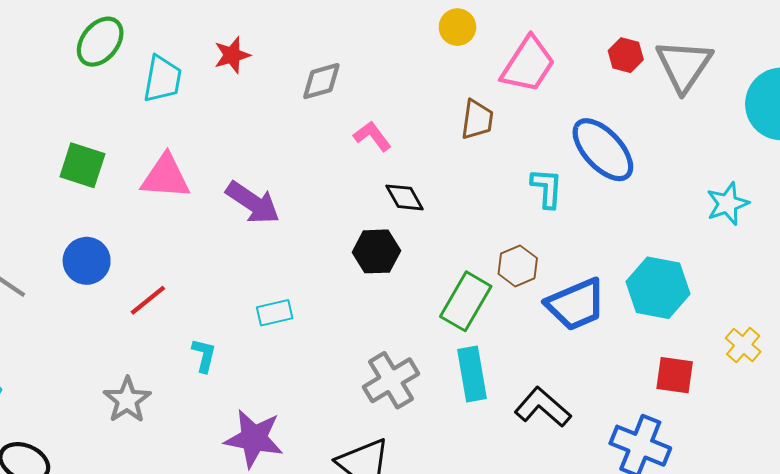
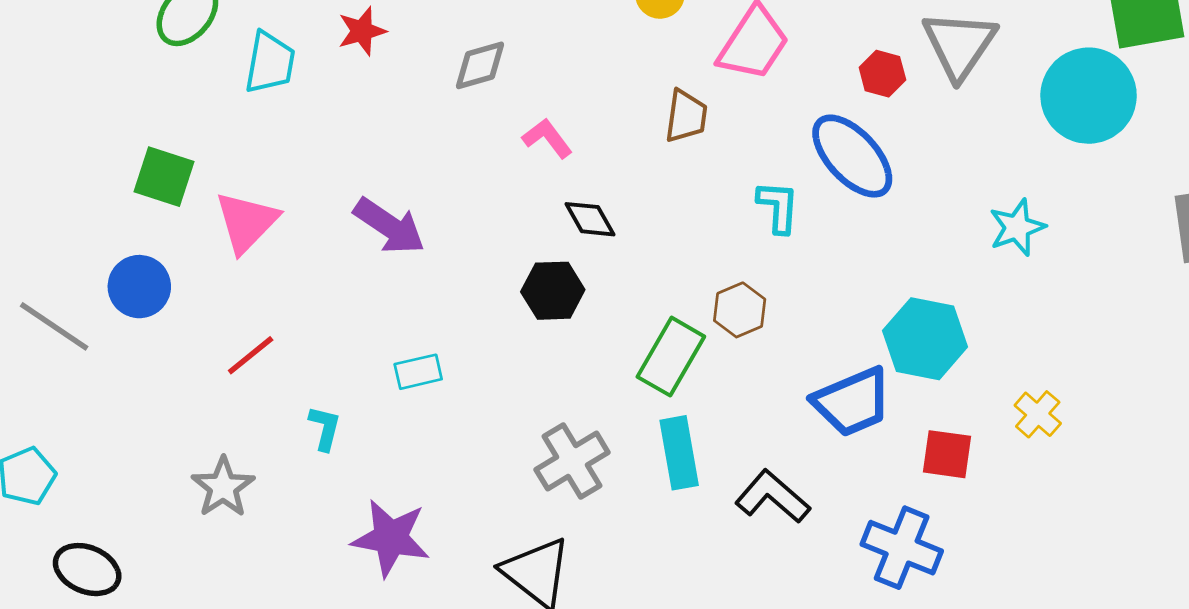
red hexagon: (626, 55) -> (882, 74), moved
pink triangle: (166, 177) -> (246, 222), moved, turned -50
blue circle: (87, 261) -> (139, 287), moved
blue trapezoid: (576, 304) -> (852, 402), moved

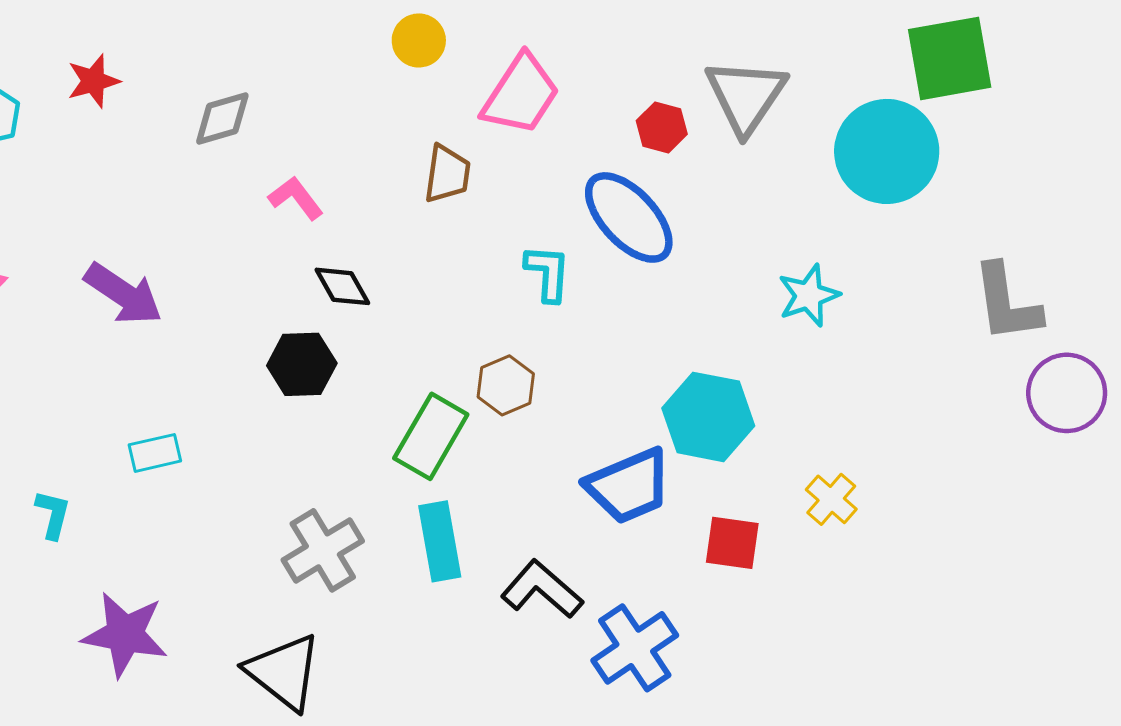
blue cross: (902, 548) -> (635, 648), moved, turned 34

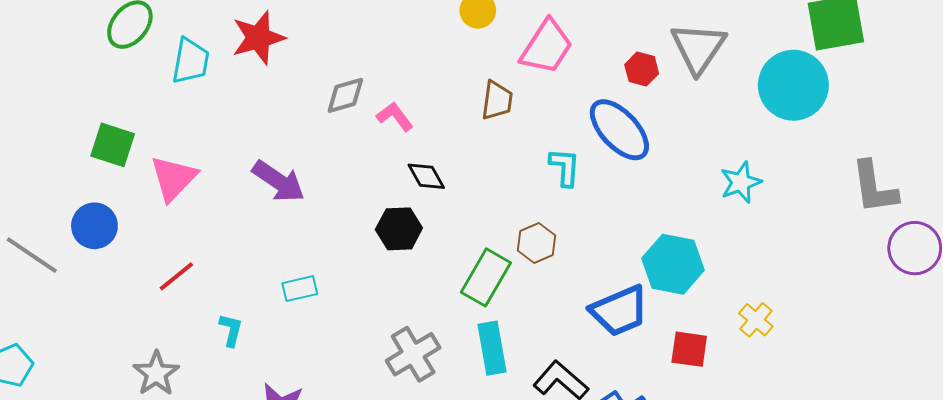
red star: (93, 81) -> (258, 38), size x1.5
gray diamond: (222, 118) -> (345, 95), moved

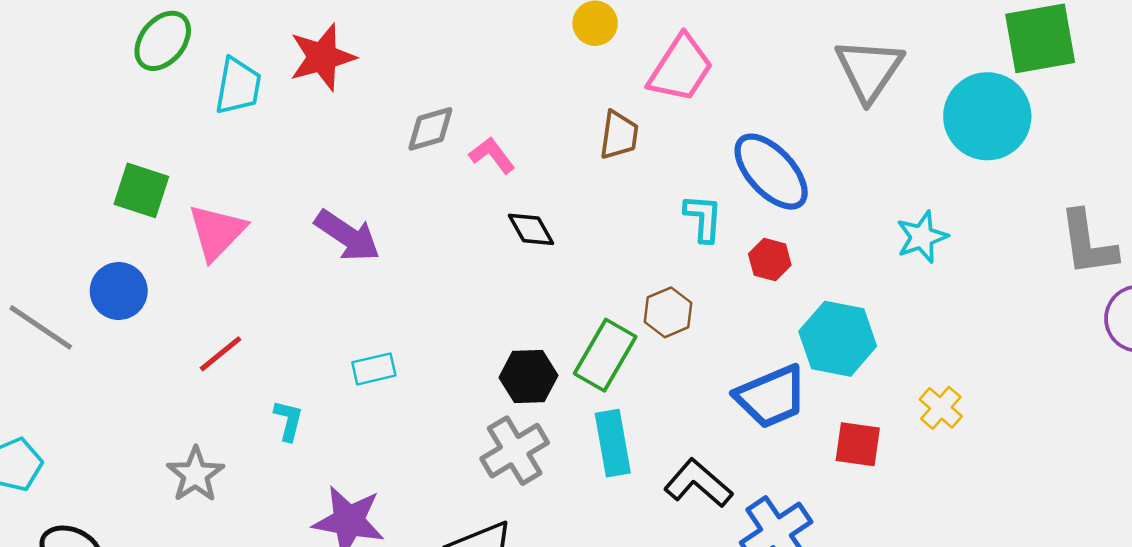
red hexagon: (642, 69) -> (770, 260), moved
black hexagon: (399, 229) -> (528, 376), moved

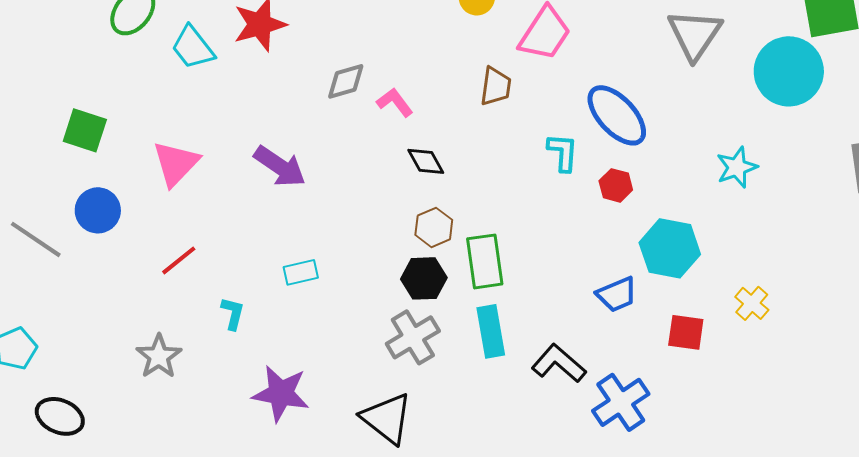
cyan trapezoid: (238, 86) -> (193, 47), turned 132
green square: (141, 190) -> (85, 130), moved
brown hexagon: (668, 312) -> (434, 227), moved
green rectangle: (605, 355) -> (485, 261), turned -38
blue trapezoid: (771, 397) -> (617, 294), size x0.7

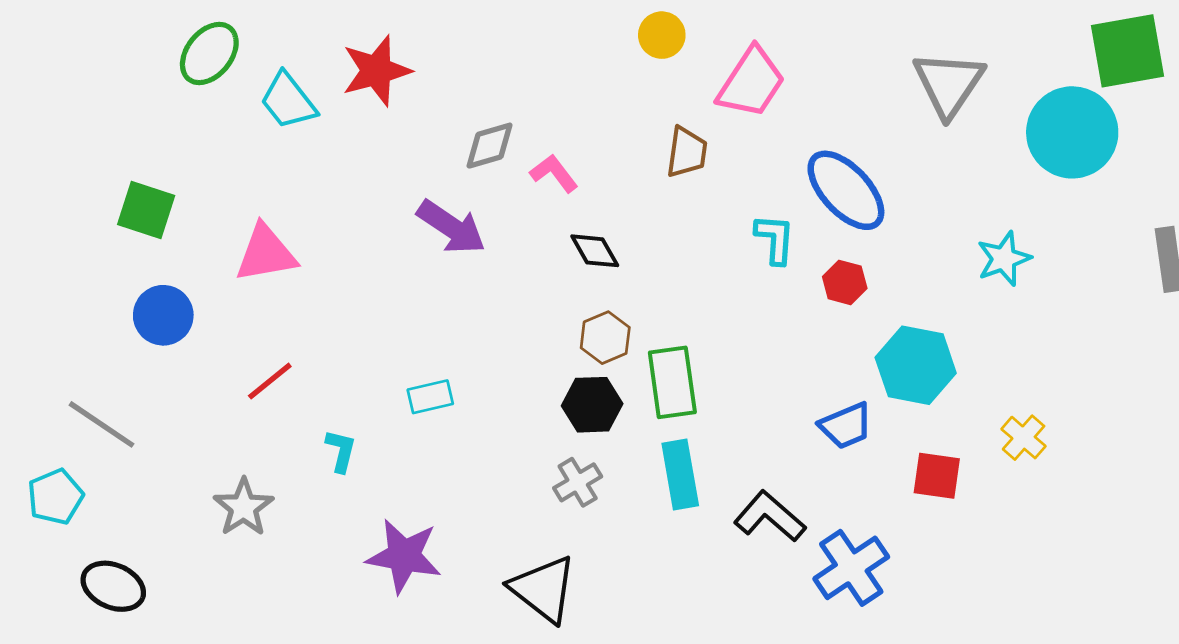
pink triangle: (176, 163) -> (266, 253), turned 36
purple arrow: (280, 166) -> (451, 227), moved
gray line: (36, 239) -> (101, 424), moved
gray cross: (413, 337) -> (578, 482), size x0.7

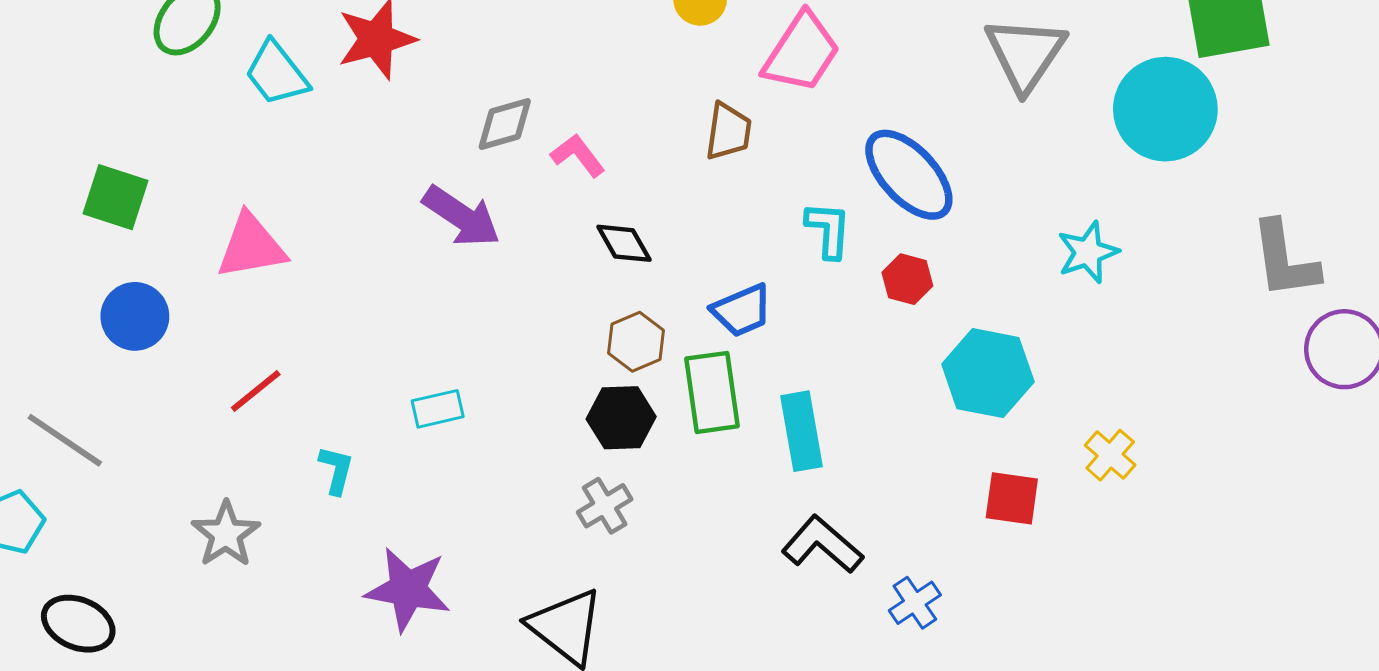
blue trapezoid: (846, 426) -> (742, 310), moved
cyan rectangle: (680, 474) -> (802, 431), moved
blue cross: (851, 568) -> (915, 603), size x0.6

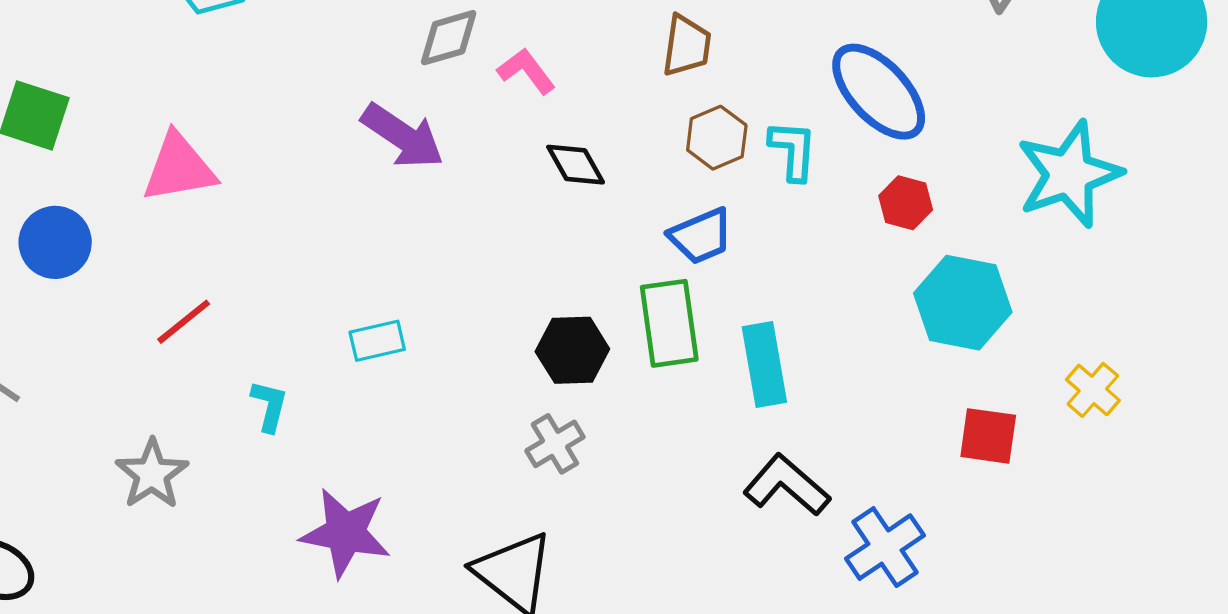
cyan star: (1088, 252) -> (1069, 174), size x1.6
red hexagon: (907, 279) -> (906, 203), moved
brown hexagon: (636, 342) -> (717, 138), moved
blue cross: (915, 603) -> (885, 547), size x1.4

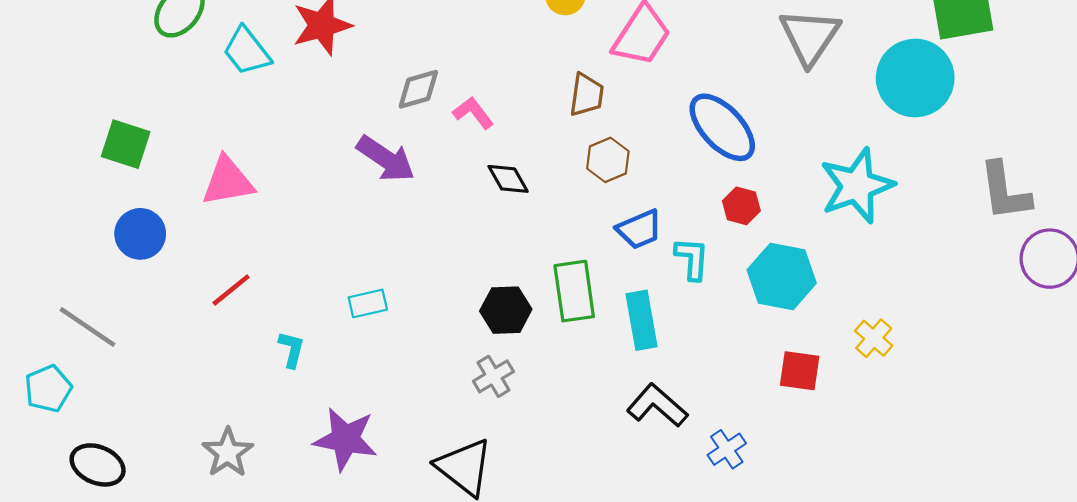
cyan L-shape: (793, 150) -> (692, 259), moved
blue trapezoid: (701, 236) -> (639, 229), moved
gray star: (152, 474) -> (228, 453), moved
blue cross: (885, 547) -> (727, 449), size x0.7

